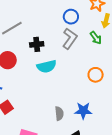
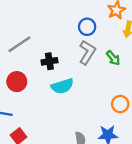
green arrow: (96, 38) -> (113, 58), moved
orange circle: (96, 75) -> (120, 104), moved

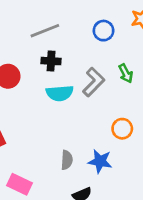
gray line: (19, 44) -> (45, 31), moved
gray L-shape: (87, 52) -> (94, 82), moved

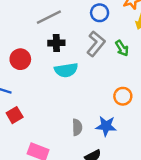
gray L-shape: (94, 82) -> (96, 44), moved

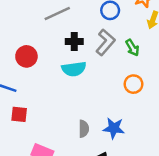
black cross: (56, 43) -> (74, 42), moved
orange circle: (123, 96) -> (133, 84), moved
red square: (15, 115) -> (19, 114), turned 35

